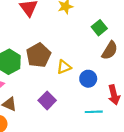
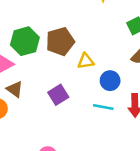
cyan line: (94, 112) -> (103, 107), moved

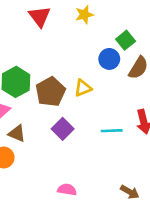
brown pentagon: (60, 41) -> (51, 92), moved
blue circle: (110, 81) -> (109, 59), moved

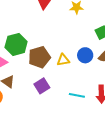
blue circle: (109, 59) -> (85, 55), moved

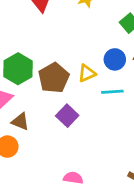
cyan line: (77, 95) -> (112, 92), moved

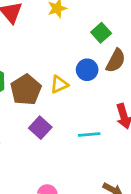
cyan line: (112, 92) -> (89, 135), moved

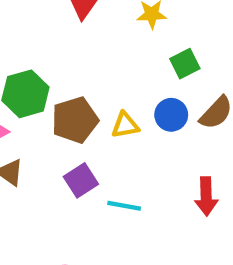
green square: (101, 33) -> (185, 64), moved
cyan line: (89, 135) -> (124, 206), moved

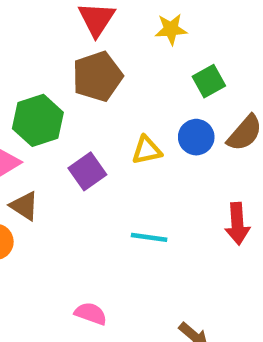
brown pentagon: (75, 120) -> (97, 76), moved
purple square: (81, 180) -> (87, 171), moved

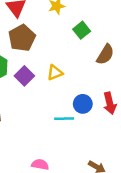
blue circle: (196, 137) -> (83, 104), moved
purple square: (87, 171) -> (24, 76), moved

